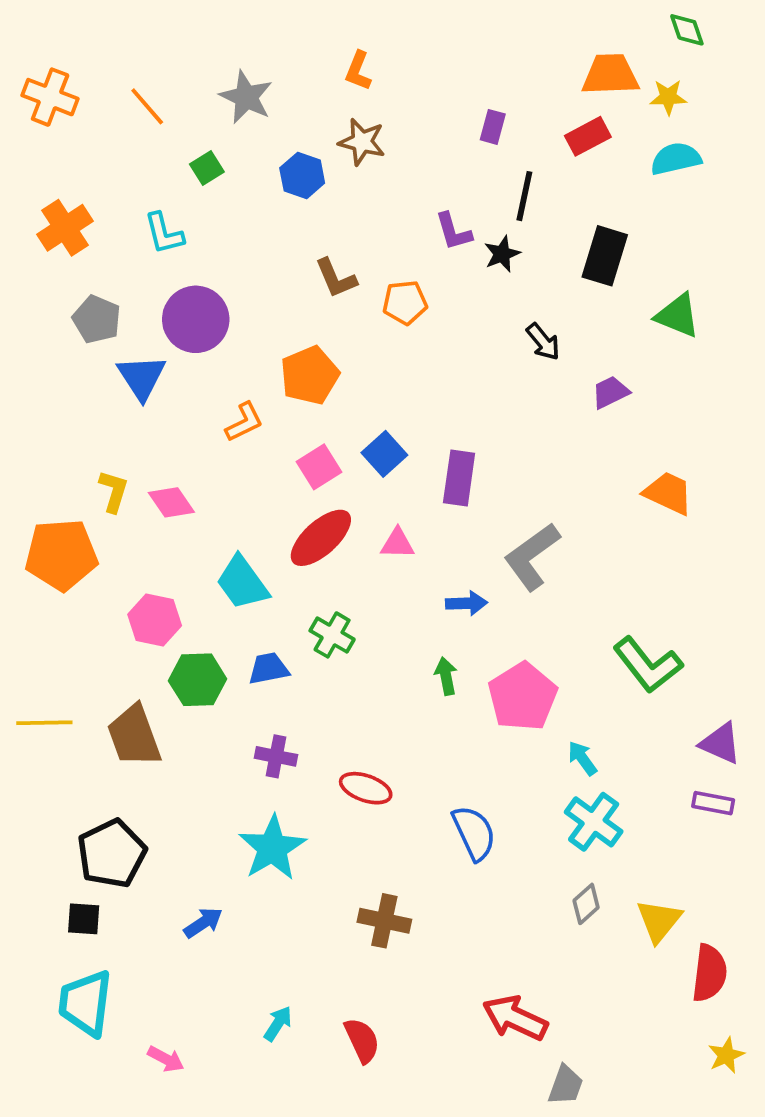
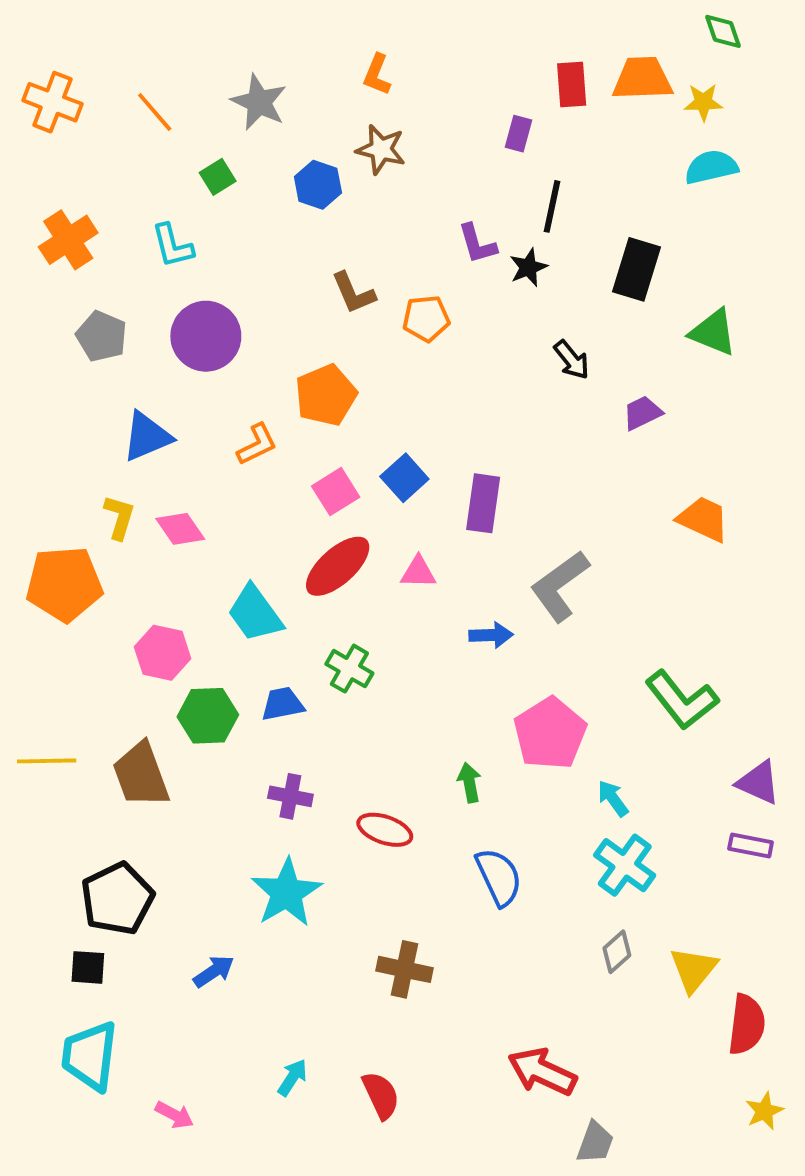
red rectangle: (588, 136) -> (572, 84), moved, turned -66
blue triangle: (142, 377) -> (147, 436), moved, turned 40
green arrow: (446, 676) -> (469, 783), moved

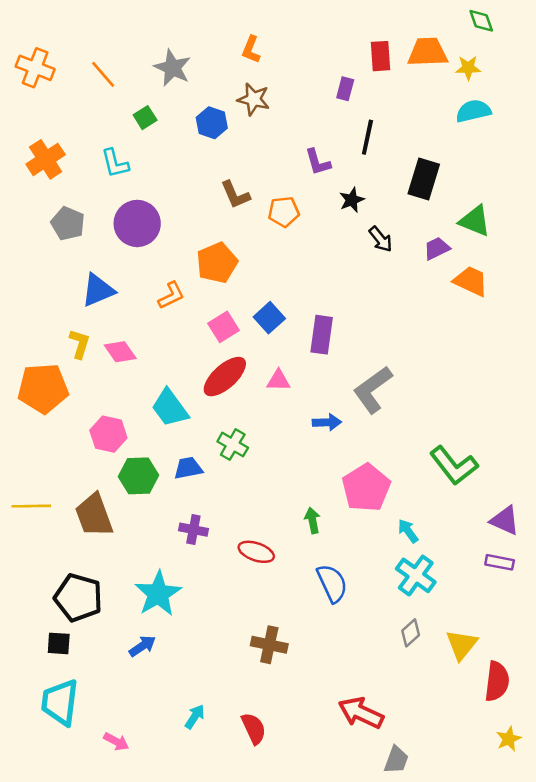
black star: (528, 267) -> (352, 200), moved
purple trapezoid: (642, 413) -> (437, 248), moved
orange trapezoid: (703, 519) -> (471, 281), moved
cyan star: (286, 893) -> (158, 594), moved
black pentagon: (117, 899) -> (78, 598), turned -30

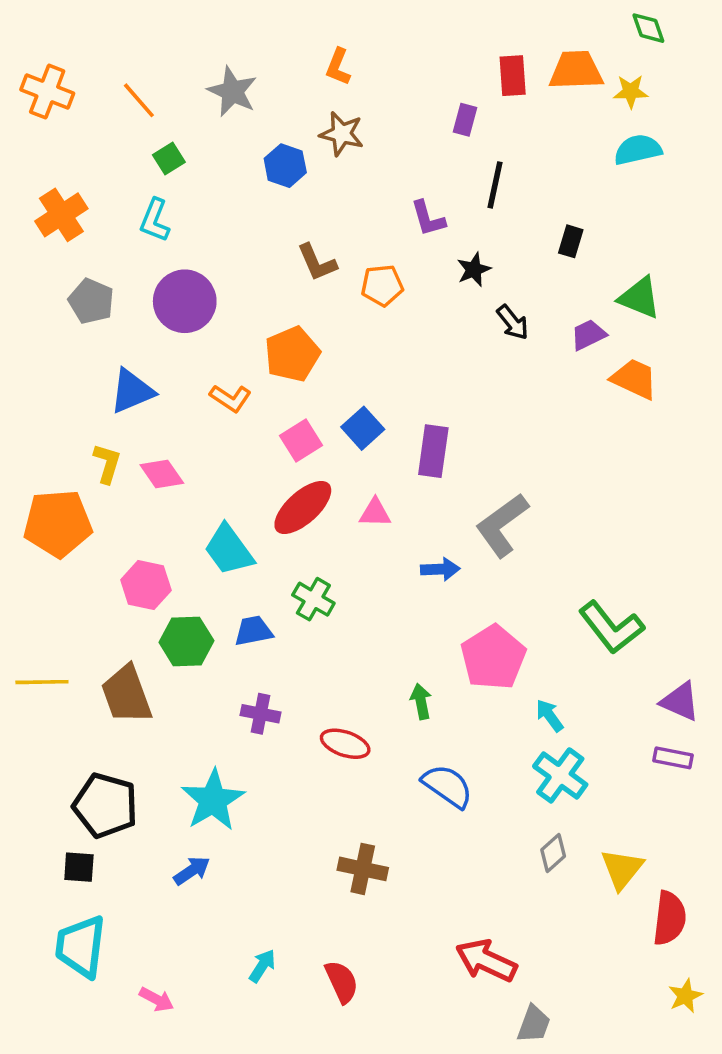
green square: (145, 118) -> (169, 158), moved
cyan L-shape: (115, 163) -> (155, 220), turned 36
black rectangle: (424, 179) -> (571, 241), size x0.6
orange L-shape: (171, 295) -> (231, 398), turned 60
blue semicircle: (332, 583) -> (447, 786), turned -30

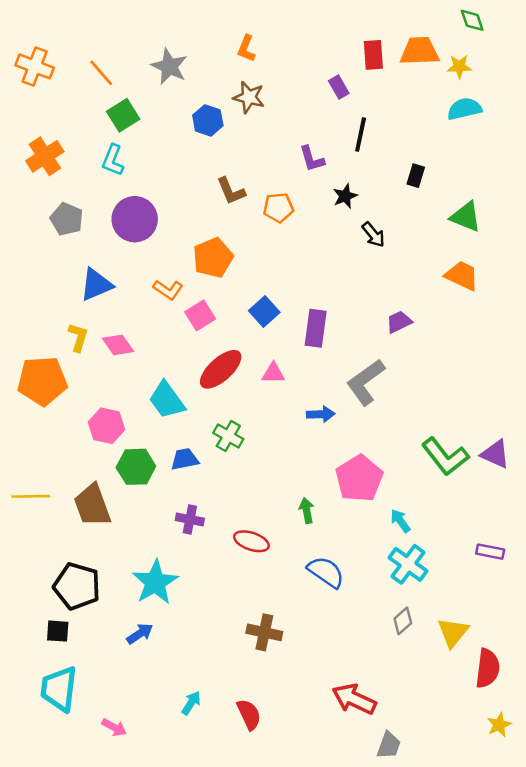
purple rectangle: (465, 120) -> (339, 87), turned -45
green square: (169, 158) -> (123, 115), size x1.4
purple trapezoid: (588, 335) -> (399, 322), moved
pink square: (301, 441) -> (200, 315), moved
purple triangle: (680, 701) -> (495, 454), moved

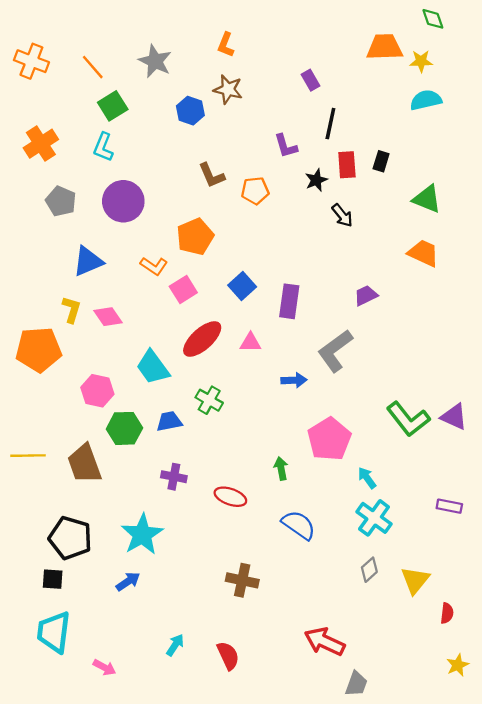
red rectangle: (373, 55) -> (347, 165), moved
red semicircle: (488, 668) -> (447, 613), size x0.6

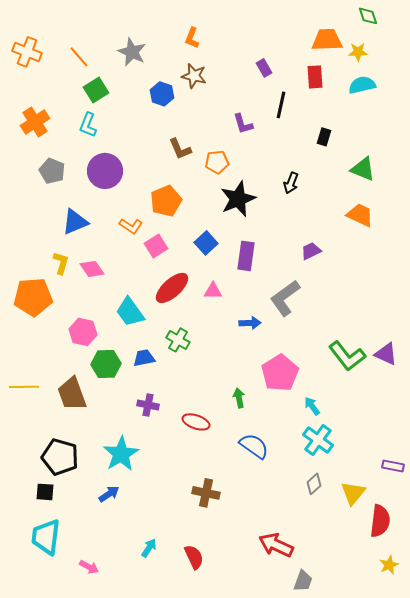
red rectangle: (347, 165) -> (315, 77), moved
black star: (316, 180) -> (238, 199), moved, size x1.8
black arrow: (342, 215) -> (291, 183), turned 60
purple rectangle: (449, 506) -> (393, 466), moved
red semicircle: (447, 613) -> (380, 521), size x1.8

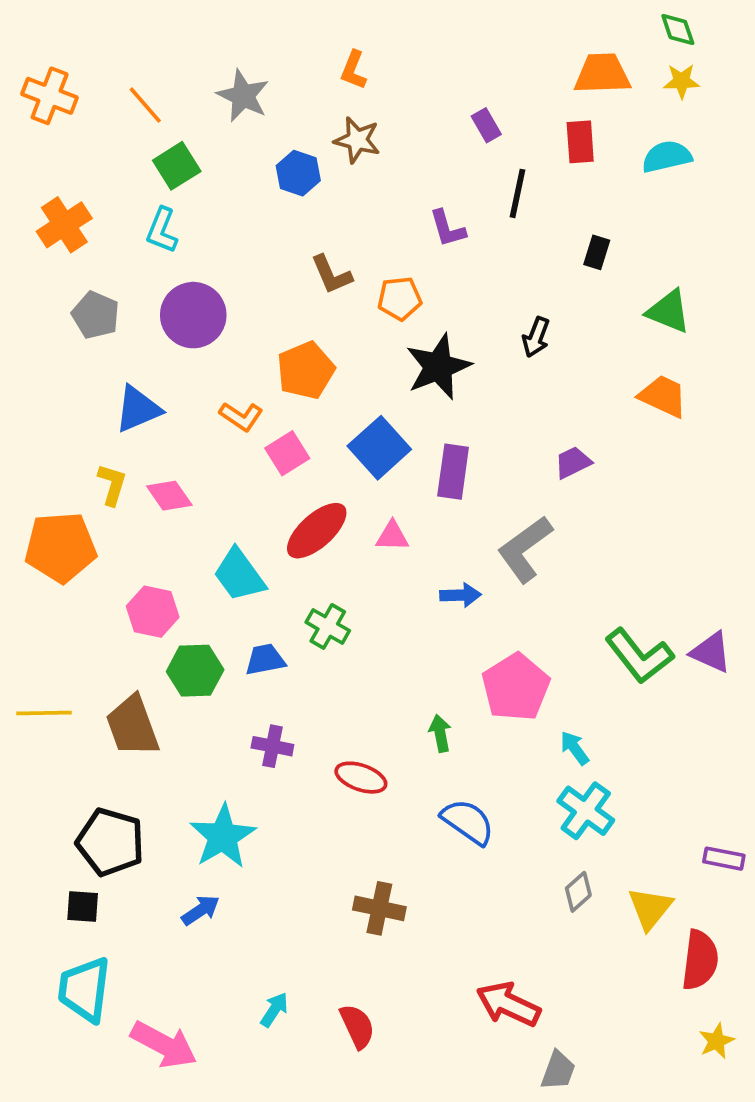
yellow star: (358, 52) -> (682, 81), moved
blue square: (206, 243) -> (379, 448), size x1.4
pink arrow: (89, 567) -> (164, 1045), size x1.8

